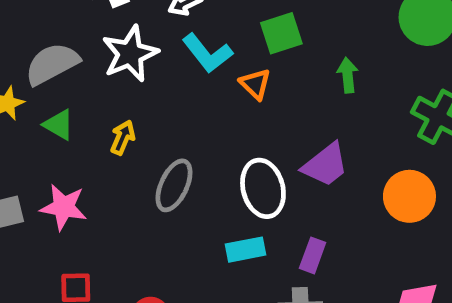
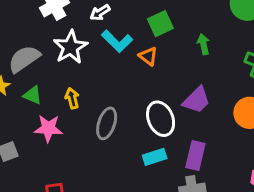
yellow arrow: (123, 137) -> (72, 98), turned -30
pink star: (64, 207) -> (48, 128), moved
purple rectangle: (313, 255) -> (195, 156), size x1.4

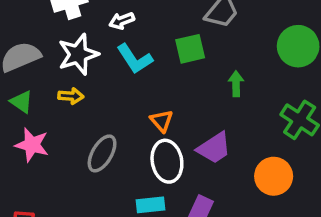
orange triangle: (148, 56) -> (161, 121), moved
yellow arrow: (72, 98) -> (71, 96), moved, turned 96

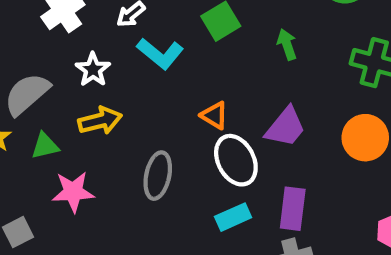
white star: (78, 54) -> (93, 70), size x0.7
yellow arrow: (71, 96) -> (100, 121), size x1.4
green triangle: (22, 102) -> (45, 146), turned -30

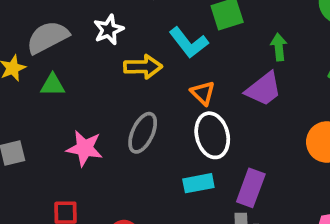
cyan L-shape: (160, 54) -> (189, 43), moved
yellow arrow: (100, 121) -> (143, 67), moved
purple trapezoid: (286, 127) -> (264, 89), moved
pink star: (73, 192) -> (85, 148), moved

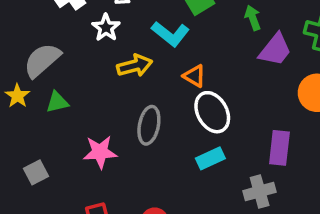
white star: (109, 30) -> (106, 28), moved
purple trapezoid: (264, 89) -> (275, 50), moved
purple rectangle: (251, 188) -> (279, 148), moved

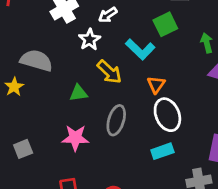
gray semicircle: (42, 60) -> (36, 60), turned 52
yellow arrow: (135, 66) -> (109, 72), turned 52
orange triangle: (194, 76) -> (156, 85), turned 30
green triangle: (57, 102) -> (79, 93), moved

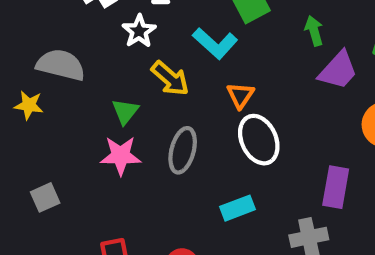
yellow star: (14, 87) -> (29, 105), turned -30
green triangle: (79, 93) -> (125, 111), turned -42
pink star: (75, 138) -> (121, 156), moved
cyan rectangle: (162, 151) -> (238, 208), moved

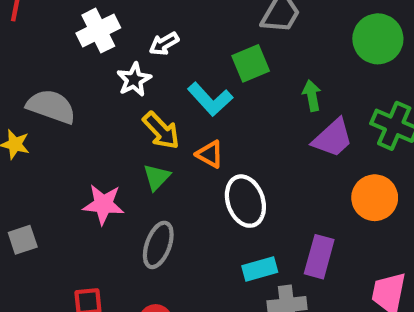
orange triangle: (240, 95) -> (210, 154), moved, turned -40
green triangle: (125, 111) -> (157, 177), moved
gray ellipse: (183, 150) -> (158, 245), moved
cyan rectangle: (238, 208) -> (260, 269), moved

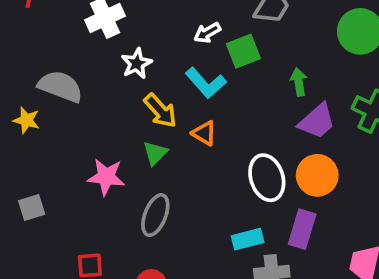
white arrow: (164, 44) -> (207, 33), moved
orange circle: (375, 198) -> (317, 175), moved
white ellipse: (245, 201) -> (267, 178), moved

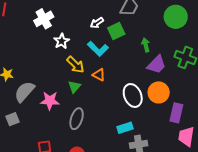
gray semicircle: (60, 86) -> (24, 92), moved, turned -65
purple rectangle: (302, 229) -> (176, 113), moved

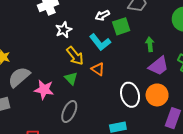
green triangle: (74, 87) -> (71, 78), turned -32

